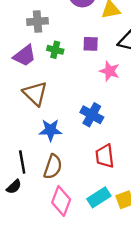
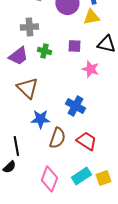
red trapezoid: (105, 156) -> (86, 141), turned 130
brown semicircle: (53, 167) -> (57, 138), moved

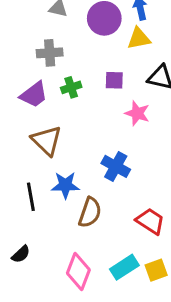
green cross: (44, 51) -> (71, 87), turned -32
red trapezoid: (86, 141) -> (150, 221), moved
black line: (16, 146) -> (31, 197), moved

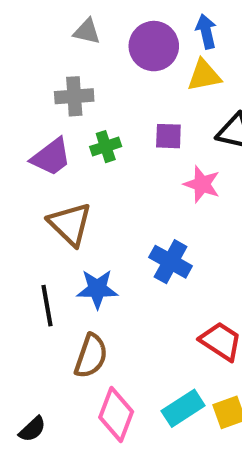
brown semicircle: (90, 213) -> (91, 356), moved
black semicircle: (21, 254) -> (32, 429), moved

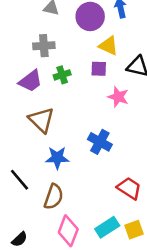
yellow triangle: (204, 75) -> (108, 46), moved, turned 35
black line: (47, 306) -> (19, 180), moved, turned -30

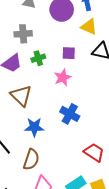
yellow triangle: (108, 46) -> (89, 27), moved
pink star: (118, 97) -> (63, 77), moved, turned 30

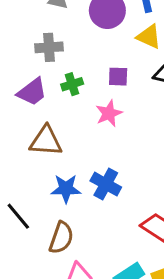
brown triangle: (21, 96) -> (46, 141), turned -40
blue cross: (70, 114) -> (106, 184), moved

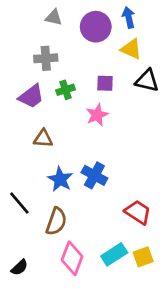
brown triangle: (46, 141) -> (43, 139), size x0.7
blue star: (66, 189) -> (60, 179), turned 30

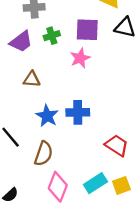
purple square: (105, 83) -> (87, 30), size x1.5
blue cross: (94, 175) -> (78, 112), turned -30

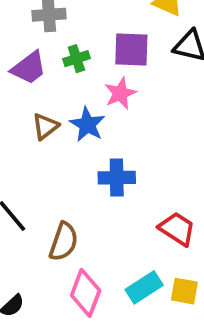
brown triangle: (32, 79) -> (45, 126), turned -42
blue star: (47, 116) -> (87, 125), moved
yellow square: (121, 185) -> (184, 291), turned 30

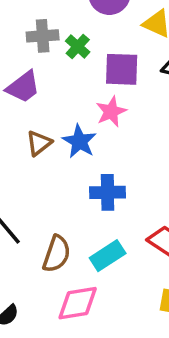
green cross: (76, 59) -> (78, 47), moved, turned -30
cyan rectangle: (144, 287) -> (108, 256), moved
pink diamond: (86, 293) -> (78, 303), turned 60

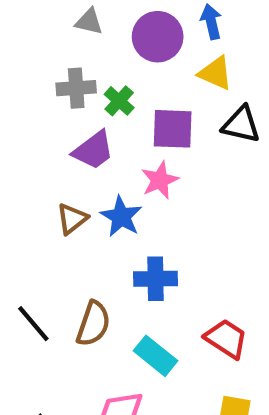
purple trapezoid: (23, 87) -> (93, 150), moved
brown semicircle: (57, 254) -> (93, 324), moved
cyan rectangle: (108, 256) -> (155, 356), turned 72

